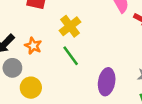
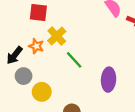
yellow cross: (70, 26) -> (57, 36), moved
orange star: (33, 46) -> (36, 46), moved

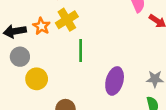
black arrow: (14, 55) -> (15, 31), turned 30
green line: (74, 60) -> (81, 51), turned 30

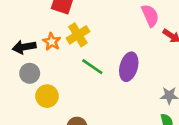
green line: (81, 51) -> (92, 67), turned -55
purple ellipse: (115, 81) -> (129, 67), moved

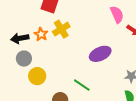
green line: (92, 67) -> (82, 85), moved
purple ellipse: (129, 67) -> (100, 54), turned 50

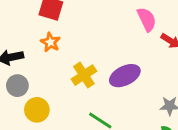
yellow cross: (61, 29) -> (84, 75), moved
orange star: (41, 34) -> (50, 42), moved

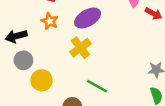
purple ellipse: (125, 76) -> (88, 18), moved

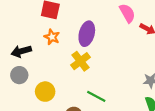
purple ellipse: (88, 18) -> (87, 34), turned -45
gray circle: (23, 60) -> (19, 75), moved

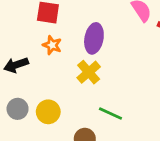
gray circle: (19, 75) -> (18, 109), moved

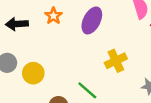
yellow cross: (89, 72) -> (116, 61), moved

